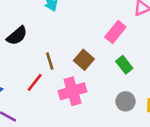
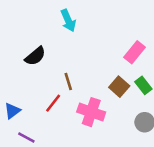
brown square: (84, 60) -> (119, 87), moved
pink cross: (72, 91) -> (91, 112), turned 36

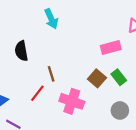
pink rectangle: (134, 52) -> (111, 47), turned 36
black semicircle: (35, 56) -> (21, 51), turned 120

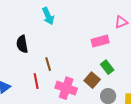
brown square: (97, 78) -> (92, 80), moved
red line: (37, 93) -> (36, 81), turned -49

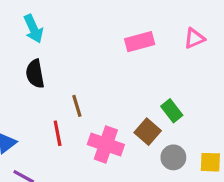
cyan arrow: (48, 16) -> (33, 29), moved
pink rectangle: (100, 41) -> (140, 42), moved

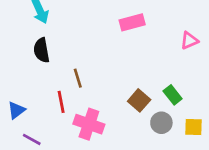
pink triangle: (194, 38) -> (189, 40), moved
green rectangle: (172, 111) -> (173, 95), moved
pink cross: (106, 145) -> (89, 124), moved

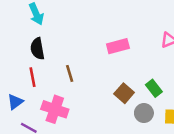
pink rectangle: (132, 22) -> (118, 46), moved
red line: (61, 102) -> (33, 77), moved
pink cross: (89, 124) -> (55, 109), moved

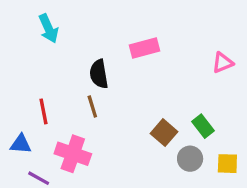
pink rectangle: (118, 46) -> (144, 48), moved
black semicircle: (37, 49) -> (99, 74), moved
blue triangle: (15, 102) -> (21, 144), turned 42

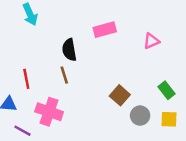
pink triangle: (223, 63) -> (151, 41), moved
green rectangle: (203, 126) -> (167, 90), moved

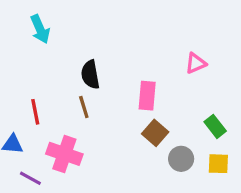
pink rectangle: (105, 30) -> (147, 96), moved, turned -70

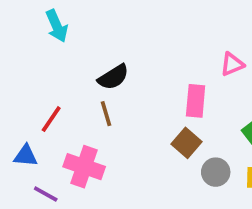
black semicircle: (90, 75) -> (113, 77), turned -112
pink rectangle: (147, 96) -> (196, 101), moved
red line: (35, 112) -> (51, 119), turned 45

